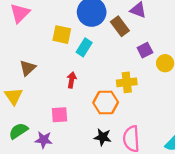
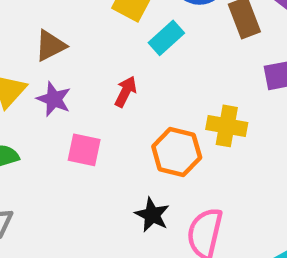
purple star: (44, 140) -> (54, 99), moved

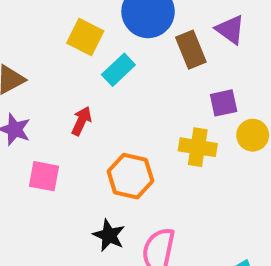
yellow cross: (227, 126) -> (198, 147), moved

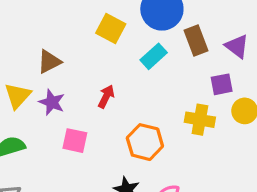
purple triangle: (230, 30) -> (237, 46), moved
cyan rectangle: (118, 70) -> (154, 56), moved

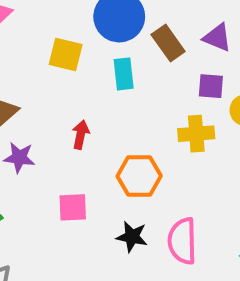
cyan rectangle: (154, 56) -> (124, 74), turned -40
purple square: (222, 84) -> (211, 86), turned 30
pink square: (75, 141) -> (73, 207), moved

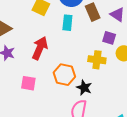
red arrow: (81, 135) -> (40, 48), size x1.6
black star: (132, 237) -> (84, 88), moved

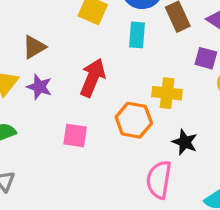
yellow cross: (97, 60) -> (167, 93), moved
black star: (84, 88) -> (185, 142), moved

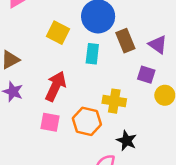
pink square: (75, 136) -> (50, 122), moved

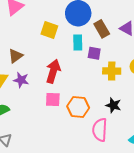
purple square: (146, 75) -> (94, 53), moved
yellow cross: (114, 101) -> (112, 71), moved
orange hexagon: (87, 121) -> (78, 107), moved

